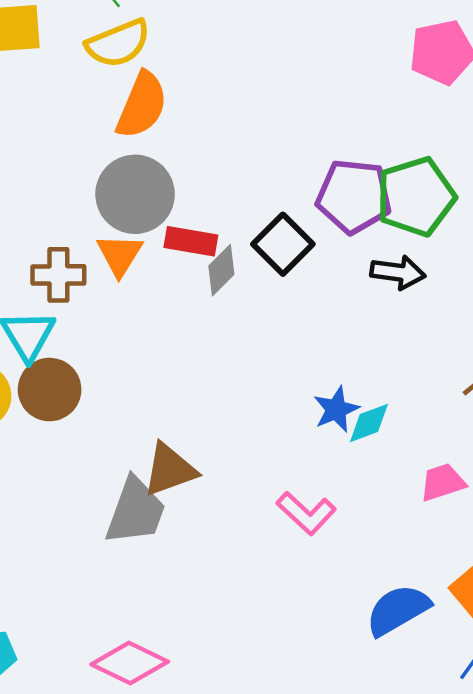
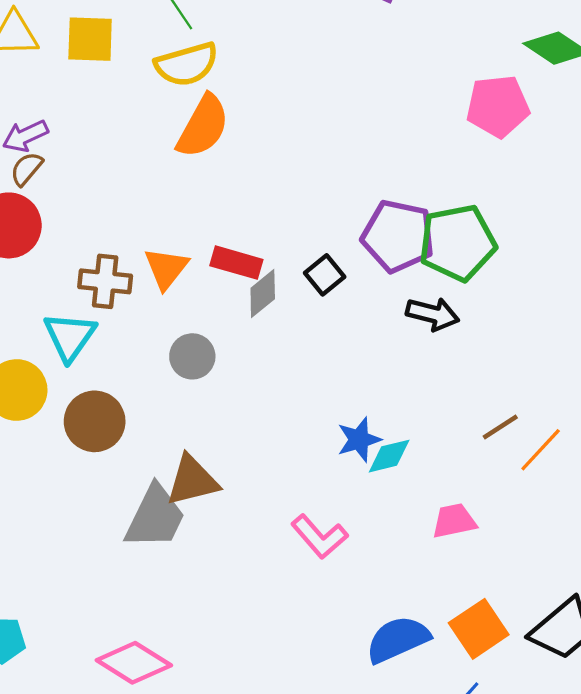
gray circle: (135, 194) -> (192, 356), moved, size x0.6
black square: (283, 244) -> (325, 275), size x0.7
brown circle: (50, 390) -> (95, 421), moved

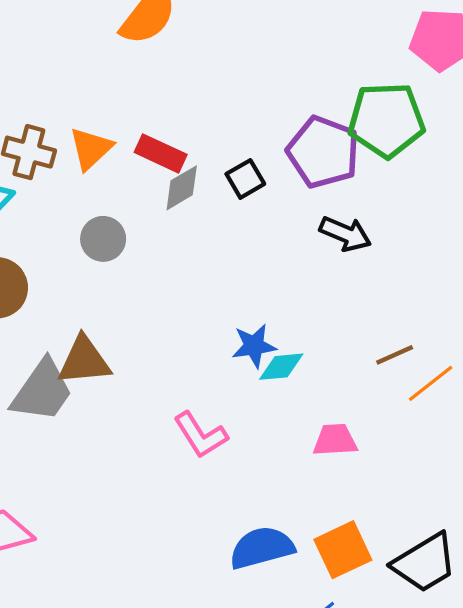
green pentagon: (458, 243) -> (386, 120), moved

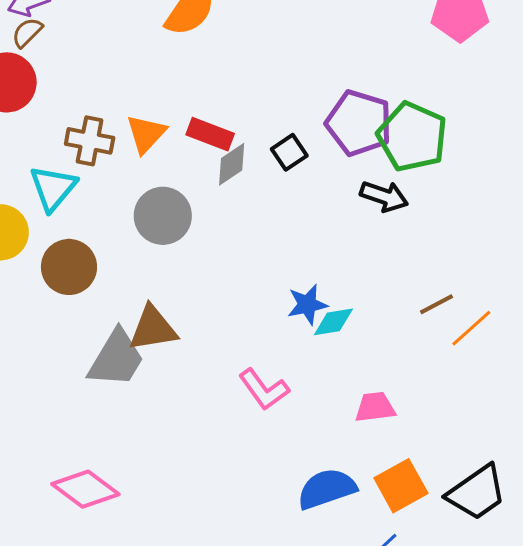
green pentagon: (386, 120) -> (412, 137), moved, turned 30
gray circle: (103, 239) -> (163, 216), size x1.4
pink trapezoid: (335, 440) -> (375, 407), moved

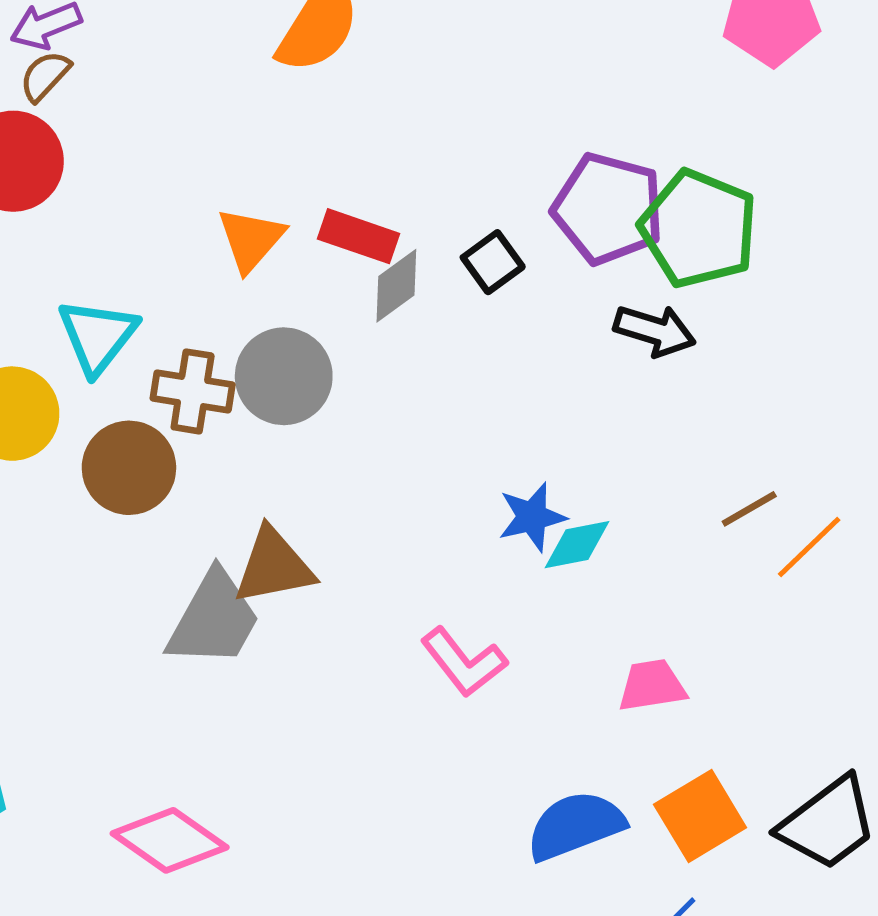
brown cross: (90, 141) -> (193, 391), moved

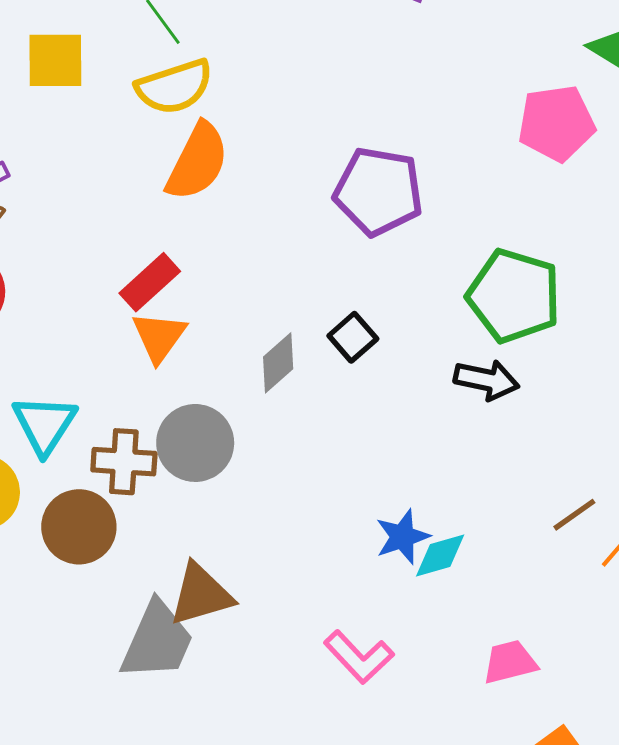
purple pentagon: (608, 209) -> (378, 191), moved
red rectangle: (359, 236) -> (150, 282), moved, turned -56

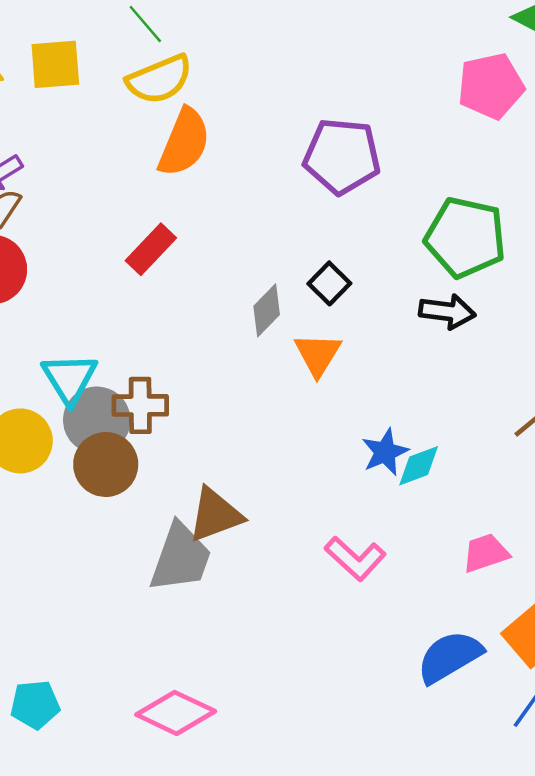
orange triangle: (159, 337) -> (318, 354), moved
gray circle: (195, 443) -> (97, 420), moved

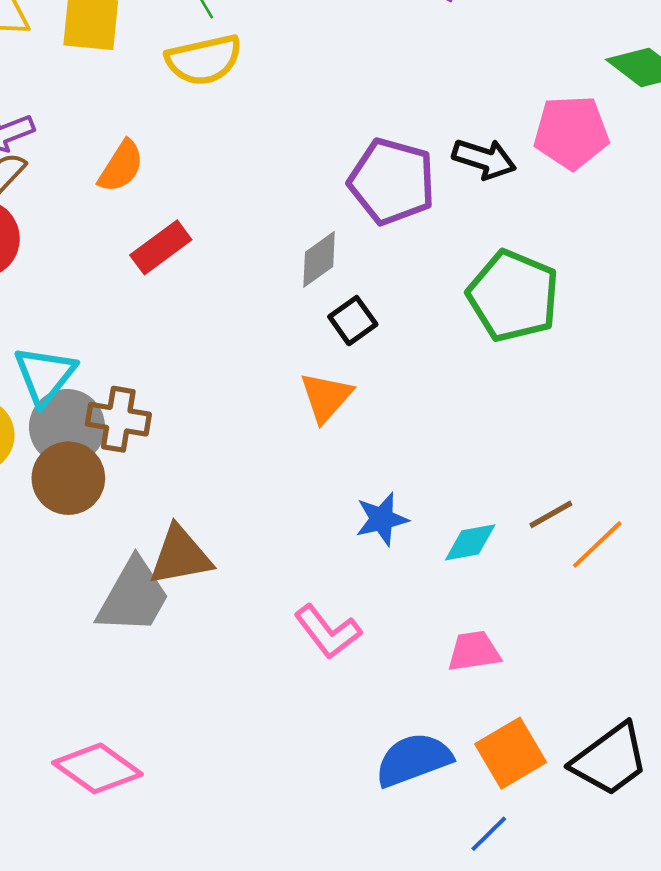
orange semicircle: (184, 142) -> (121, 166), moved, size x0.7
gray diamond: (267, 310) -> (319, 259), moved
black arrow: (447, 312) -> (484, 159), moved
cyan diamond: (419, 466) -> (470, 542), moved

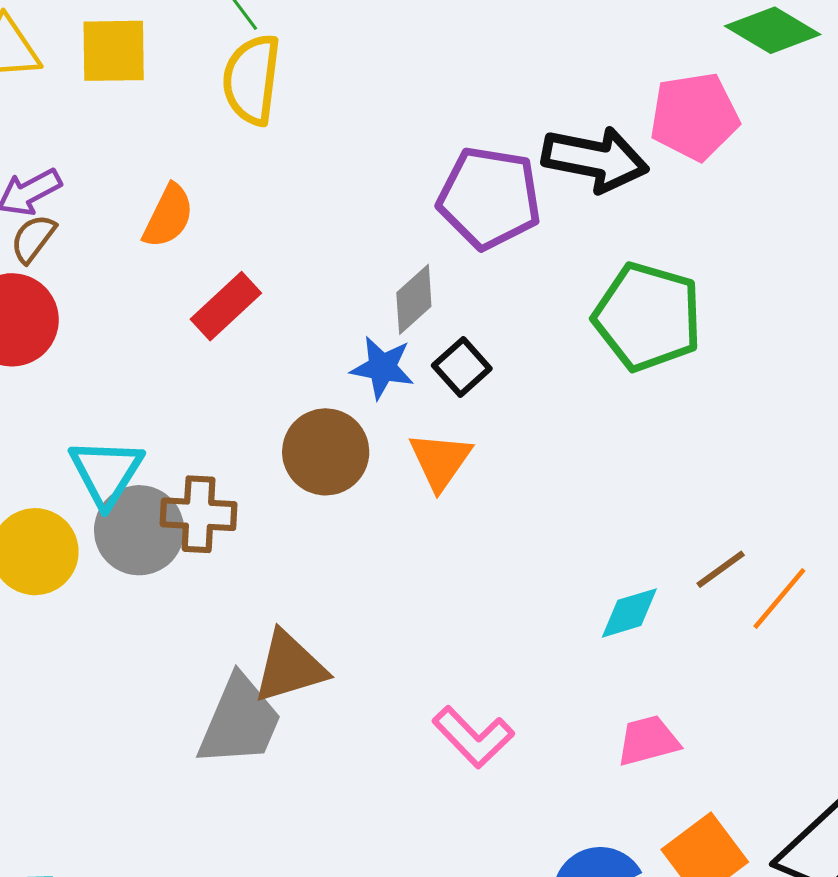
yellow semicircle: (204, 60) -> (252, 80), turned 116
black arrow: (484, 159) -> (595, 159), size x1.4
brown circle: (68, 478) -> (326, 452), moved
blue star: (382, 519) -> (382, 368), moved, turned 30

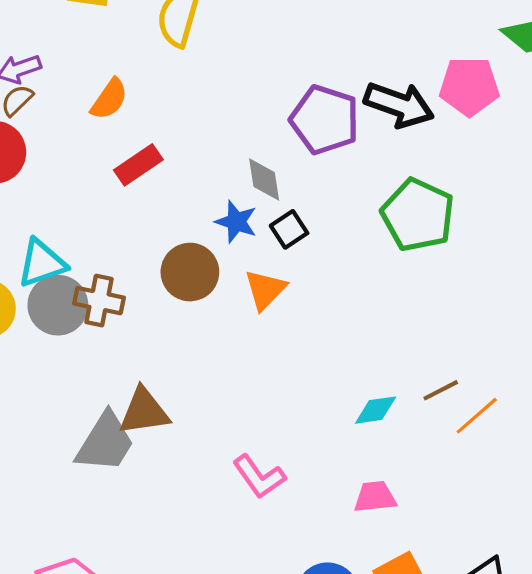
gray diamond: (414, 299) -> (264, 180), turned -66
cyan triangle: (106, 472) -> (42, 263), turned 30

